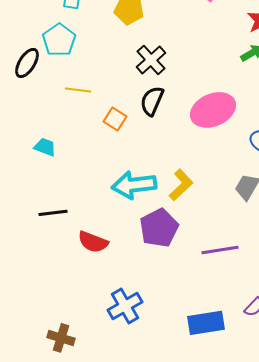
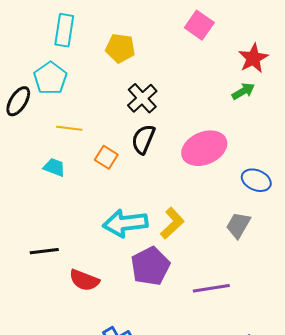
cyan trapezoid: (45, 147) -> (54, 167), moved

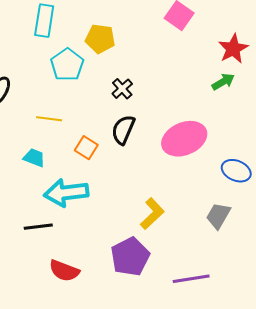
cyan pentagon: (50, 78) -> (67, 65), moved
black cross: (142, 98) -> (122, 89), size x0.7
cyan arrow: (125, 223) -> (66, 193), moved
black line: (44, 251) -> (38, 227), moved

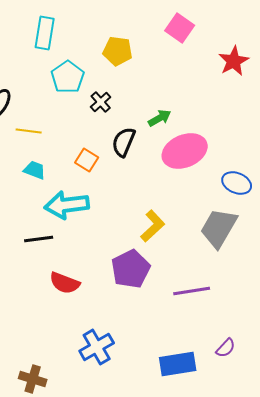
yellow pentagon: (100, 39) -> (118, 51), moved
green arrow: (223, 82) -> (160, 118), moved
black cross: (122, 89) -> (101, 102), moved
yellow line: (49, 119) -> (29, 131), moved
gray trapezoid: (218, 216) -> (219, 228), size x1.5

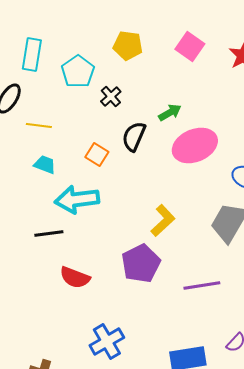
pink square: (180, 28) -> (190, 46), moved
cyan rectangle: (45, 33) -> (32, 54), moved

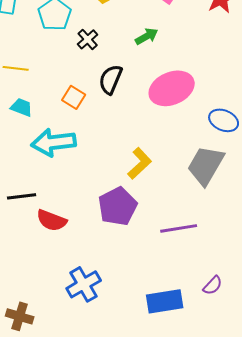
green arrow: (170, 112) -> (147, 36), moved
black line: (49, 234) -> (22, 196), moved

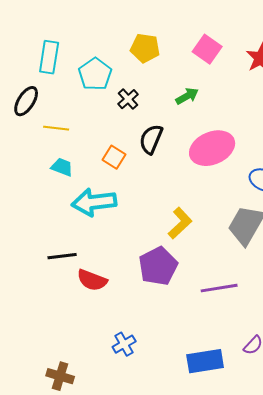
blue cross: (84, 284) -> (124, 344), size x0.7

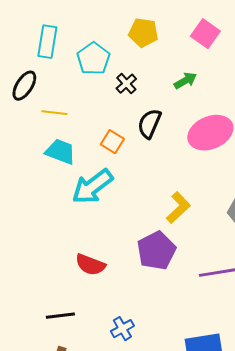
cyan trapezoid: (62, 167) -> (60, 152), size x1.4
cyan arrow: (94, 202) -> (92, 187), turned -30
black line: (62, 256) -> (60, 316), moved

